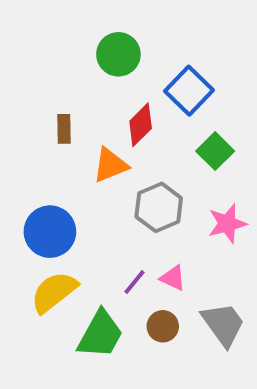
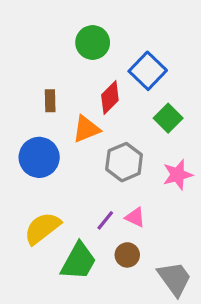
blue circle: (50, 232) -> (39, 157), moved
gray trapezoid: (223, 324) -> (174, 279), moved

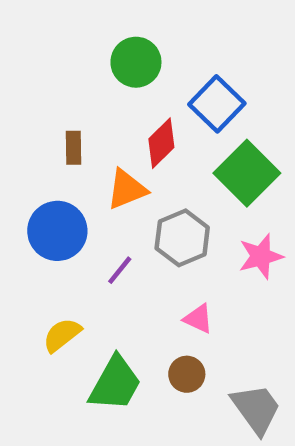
green square: (168, 118) -> (247, 173), size x1.5
purple line: (105, 220) -> (120, 270), moved
yellow semicircle: (42, 228) -> (62, 335), size x0.7

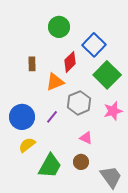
blue circle: (57, 231) -> (22, 117), moved

